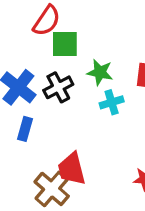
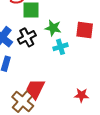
red trapezoid: (72, 169) -> (35, 89), turned 40

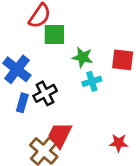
black cross: (27, 37) -> (45, 93), moved

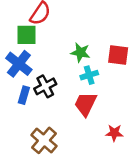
green square: (54, 35) -> (26, 35), moved
red trapezoid: (60, 135) -> (85, 104), moved

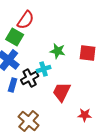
green square: (26, 35) -> (15, 37), turned 30
cyan cross: (89, 75) -> (44, 69), moved

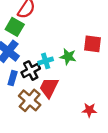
green star: (58, 51) -> (68, 57), moved
red trapezoid: (62, 92) -> (49, 88), moved
brown cross: (29, 121) -> (30, 100), moved

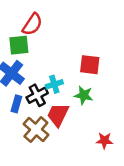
green square: (15, 27) -> (19, 45), turned -36
red square: (93, 44) -> (90, 65), moved
green star: (68, 57) -> (84, 95), moved

